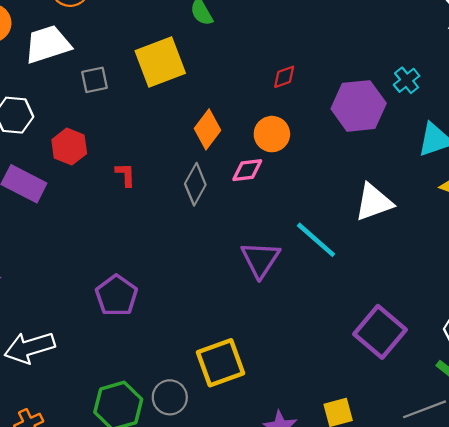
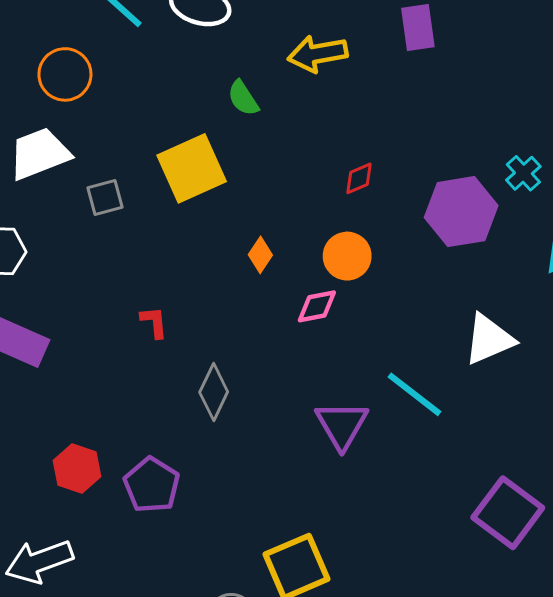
orange diamond: (207, 129) -> (260, 255), size x0.7
red hexagon: (69, 147) -> (77, 469), moved
gray diamond: (195, 184) -> (214, 392), moved

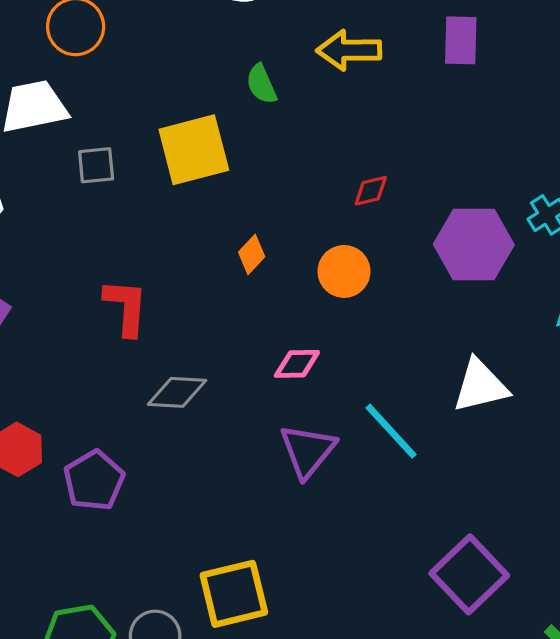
pink diamond: (317, 306) -> (297, 364), moved
red L-shape: (154, 322) -> (126, 307), size x1.6
gray diamond: (214, 392) -> (177, 392), turned 58

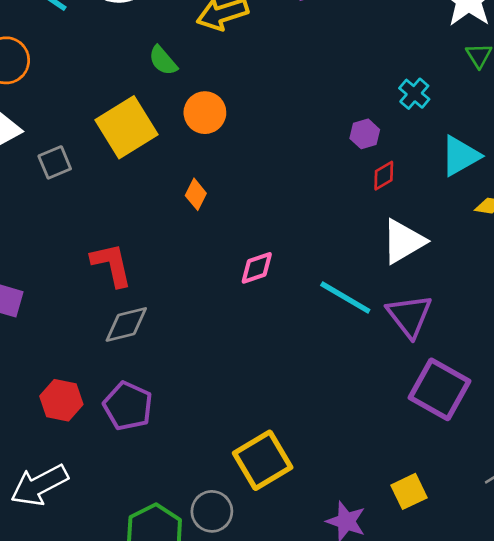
red diamond: (371, 191) -> (384, 176), moved
purple hexagon: (474, 244) -> (365, 134), size x0.5
orange circle: (344, 271) -> (205, 113), moved
gray diamond: (177, 392) -> (126, 324), moved
purple triangle: (308, 451) -> (409, 316), moved

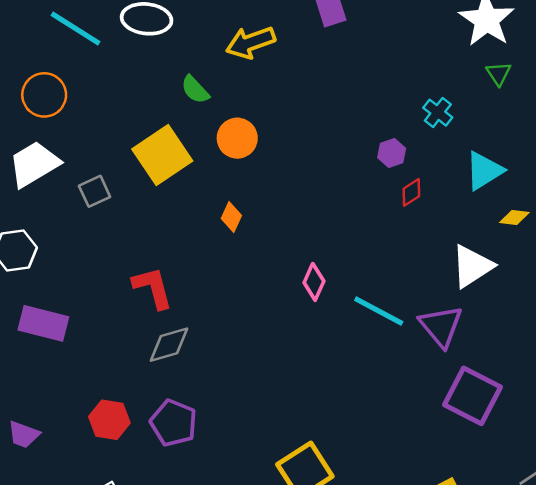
white triangle: (403, 241) -> (472, 266), moved
pink diamond: (257, 268) -> (314, 282), moved, turned -45

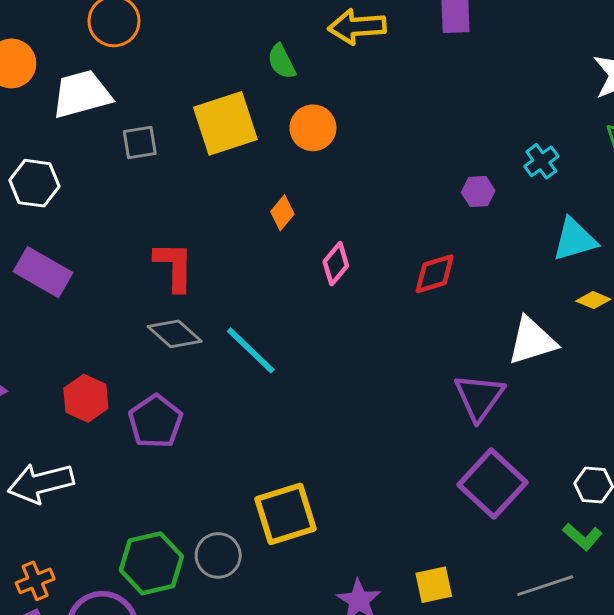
red diamond: (411, 192) -> (435, 274), moved, size x1.4
pink diamond: (314, 282) -> (336, 264), moved
cyan line: (379, 311) -> (251, 350), moved
gray diamond: (169, 345) -> (175, 334), turned 42

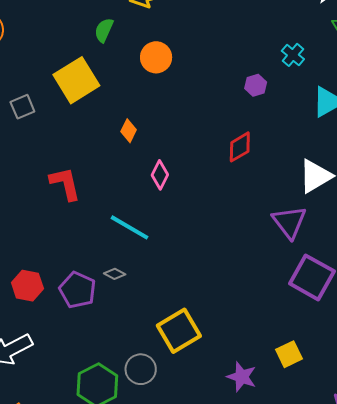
green semicircle: (282, 62) -> (104, 30), turned 65
orange circle: (313, 128) -> (156, 57), moved
pink diamond: (336, 264) -> (160, 175), moved
gray diamond: (175, 334) -> (115, 274), moved, size x0.6

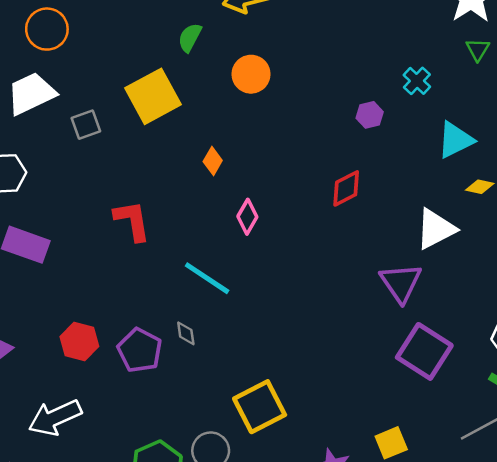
gray diamond: (115, 274) -> (186, 333), turned 50

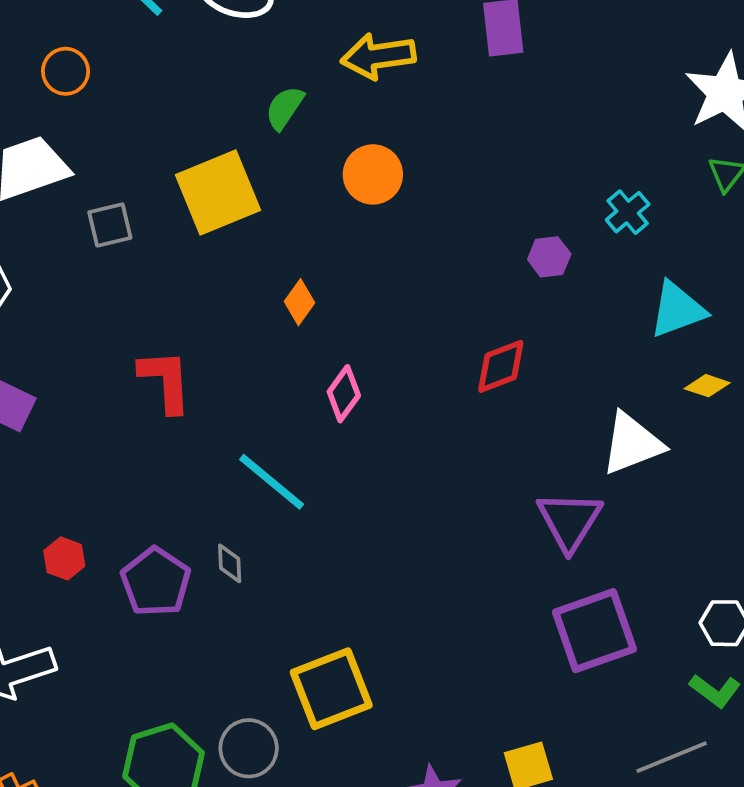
orange circle: (47, 29) -> (66, 71), size x0.7
red hexagon: (79, 342) -> (64, 558), size x0.7
purple square: (424, 351) -> (594, 631), turned 32

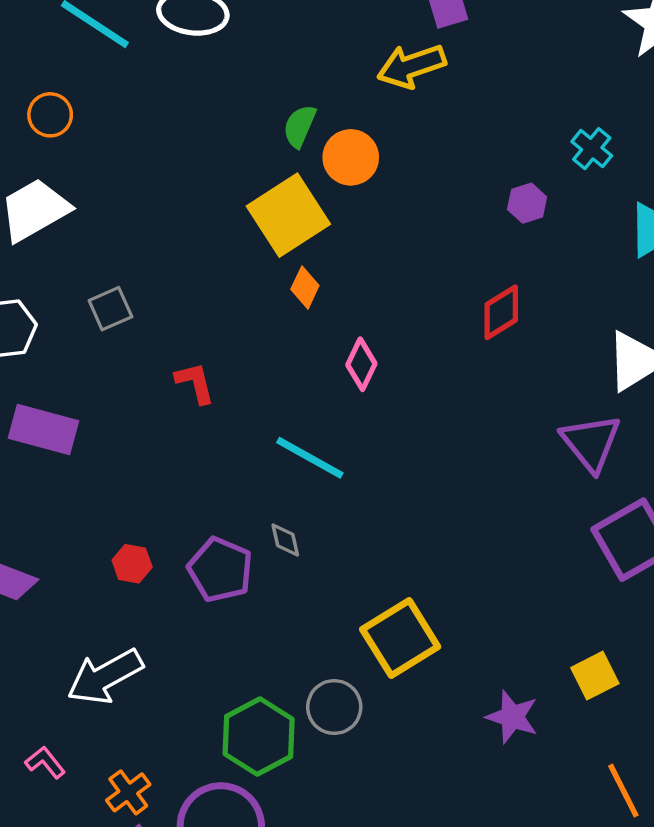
yellow arrow: (378, 56) -> (411, 66), moved
green semicircle: (285, 108) -> (300, 126), moved
yellow square: (218, 192) -> (288, 215), moved
gray square: (110, 225) -> (110, 309), moved
red L-shape: (165, 381) -> (195, 383), size x0.7

